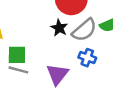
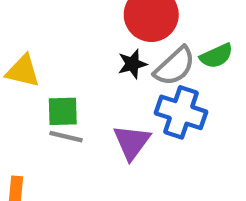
black star: (59, 28) -> (132, 64), turned 30
blue cross: (87, 58) -> (181, 112), size x1.6

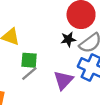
gray line: (66, 137) -> (29, 74), turned -60

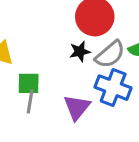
gray line: (29, 74) -> (30, 101), turned -36

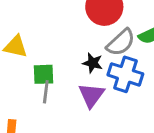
black star: (80, 51) -> (93, 63), moved, turned 30

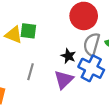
gray semicircle: (121, 42) -> (92, 44), turned 140
green square: (43, 74) -> (28, 31), moved

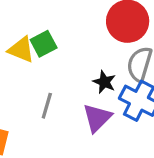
green square: (28, 31) -> (44, 44), turned -35

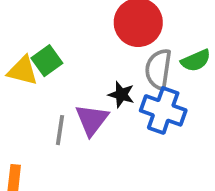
purple triangle: (97, 118) -> (92, 120), moved

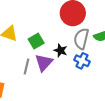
green square: (47, 61) -> (36, 41), moved
blue cross: (163, 110) -> (82, 61), size x0.7

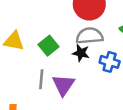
gray semicircle: (81, 39) -> (90, 36), moved, turned 80
purple triangle: (44, 63) -> (63, 85), moved

